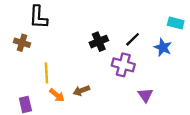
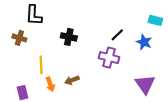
black cross: (99, 42) -> (69, 37), moved, turned 35
orange arrow: (57, 95) -> (50, 84), turned 32
purple triangle: (145, 95) -> (145, 84), moved, size x1.5

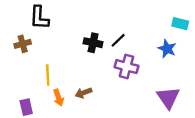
black line: (117, 35) -> (118, 40), moved
black cross: (69, 37) -> (93, 43), moved
brown cross: (19, 38) -> (23, 44), turned -32

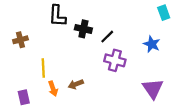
black L-shape: (39, 18) -> (57, 16), moved
cyan rectangle: (180, 24) -> (164, 13), moved, turned 56
black cross: (93, 43) -> (83, 29), moved

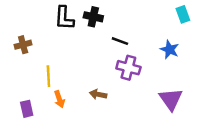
black cross: (83, 29) -> (93, 17), moved
black line: (107, 37) -> (120, 41), turned 64
brown arrow: (76, 84) -> (98, 94), moved, turned 32

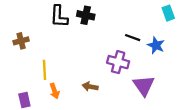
black line: (120, 41) -> (133, 38), moved
purple triangle: (171, 99) -> (144, 85), moved

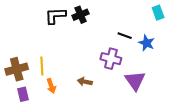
black cross: (86, 15) -> (81, 15), turned -35
black L-shape: (59, 16) -> (55, 16), turned 85
brown cross: (21, 41) -> (17, 69), moved, size x1.5

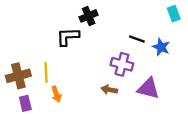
black L-shape: (55, 16) -> (68, 37), moved
purple triangle: (135, 81) -> (148, 88), turned -40
brown arrow: (85, 82) -> (109, 90), moved

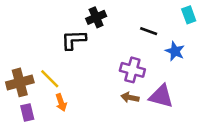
black line: (137, 39) -> (149, 31), moved
yellow line: (46, 72) -> (50, 79), turned -42
brown arrow: (109, 90) -> (130, 97), moved

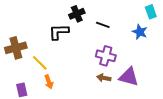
black line: (149, 31) -> (103, 25), moved
blue star: (175, 51) -> (140, 32), moved
brown cross: (20, 82) -> (16, 48), moved

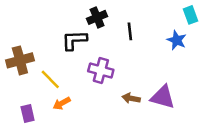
black line: (103, 25) -> (130, 31), turned 64
purple cross: (106, 56) -> (101, 71), moved
orange arrow: (49, 82) -> (62, 103), turned 80

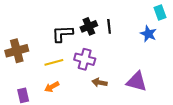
black cross: (97, 17) -> (89, 26), moved
yellow line: (50, 79) -> (54, 62), moved, turned -60
brown arrow: (131, 98) -> (100, 83), moved

